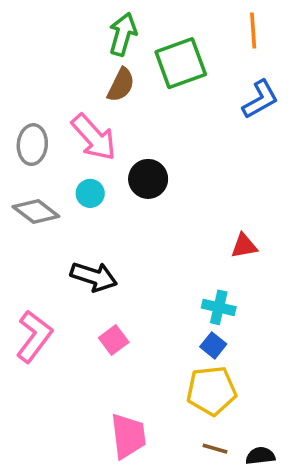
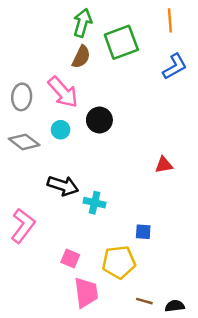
cyan cross: (219, 307) -> (95, 203), moved
pink square: (114, 340) -> (70, 259), moved, turned -30
blue square: (213, 345) -> (143, 232), turned -35
yellow pentagon: (211, 391) -> (119, 262), moved

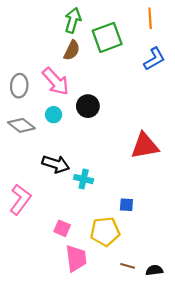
red triangle: (164, 165) -> (145, 146), size x1.8

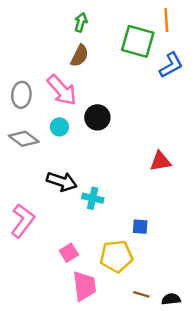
green arrow: (73, 20) -> (81, 22), size x0.7
green square: (107, 37) -> (138, 41), moved, turned 36
red triangle: (145, 146) -> (160, 161), size x0.7
pink square: (62, 228) -> (69, 253), turned 35

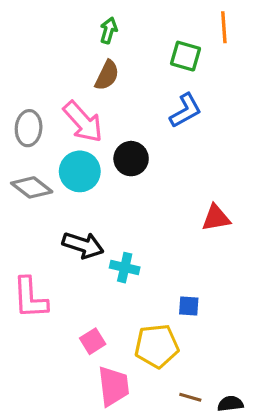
green square: (138, 41) -> (186, 56), size x0.7
blue L-shape: (171, 65) -> (186, 111), moved
cyan circle: (59, 127) -> (80, 171), size x1.6
pink L-shape: (23, 221) -> (30, 298), turned 140

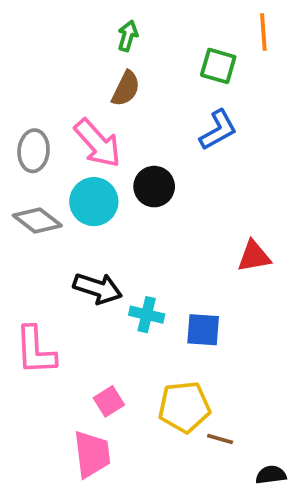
blue square: (189, 306) -> (203, 330), moved, size x1.4
pink trapezoid: (113, 386) -> (92, 454), moved
brown line: (190, 397) -> (220, 439), moved

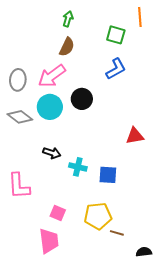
pink arrow: (98, 143) -> (52, 76), turned 96
black arrow: (98, 288) -> (52, 153), size x0.7
pink square: (109, 401) -> (58, 213), turned -35

